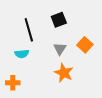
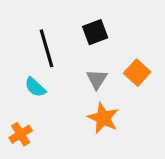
cyan semicircle: (22, 54) -> (35, 87), turned 48
orange cross: (13, 83) -> (21, 134), turned -32

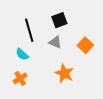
gray triangle: (97, 79) -> (55, 42), moved, turned -40
orange cross: (21, 134) -> (20, 78), moved

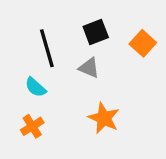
orange square: (85, 45) -> (143, 43), moved

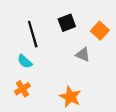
gray triangle: (89, 68) -> (83, 55), moved
orange star: (104, 118) -> (70, 97), moved

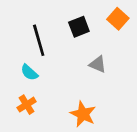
orange square: (100, 31) -> (118, 19), moved

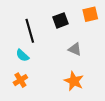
orange square: (118, 19) -> (90, 14), turned 35
orange star: (83, 114) -> (74, 81), moved

